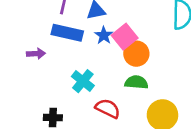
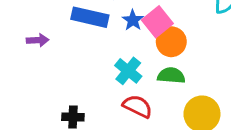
purple arrow: (36, 54) -> (38, 40), moved
cyan cross: (83, 81) -> (128, 71), moved

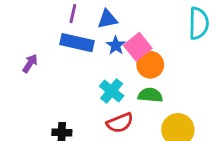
purple arrow: (38, 40) -> (30, 63), turned -54
red semicircle: (137, 106) -> (120, 123), turned 132

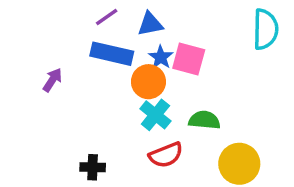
purple line: (73, 14) -> (107, 17), turned 42
pink square: (138, 47) -> (189, 59), turned -36
orange circle: (150, 65) -> (148, 82), moved

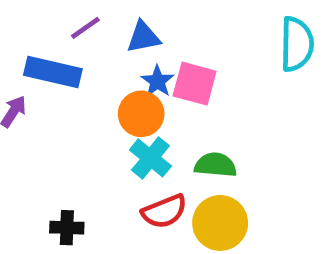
blue rectangle: (112, 54) -> (53, 72), moved
yellow circle: (239, 164) -> (220, 223), moved

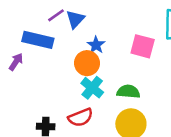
blue triangle: (143, 37) -> (75, 19), moved, turned -36
pink square: (195, 84) -> (143, 46), moved
red semicircle: (164, 211) -> (81, 117), moved

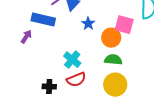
orange circle: (87, 63) -> (111, 38), moved
cyan cross: (92, 88) -> (72, 60), moved

